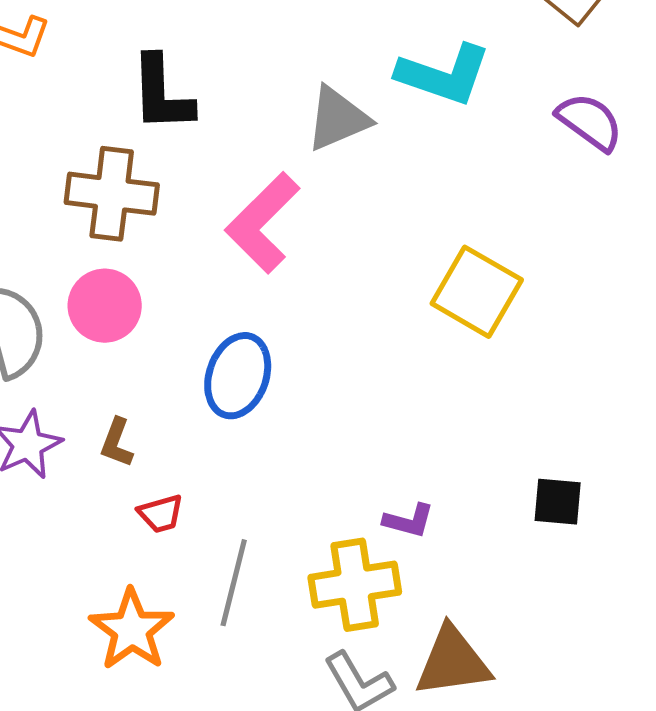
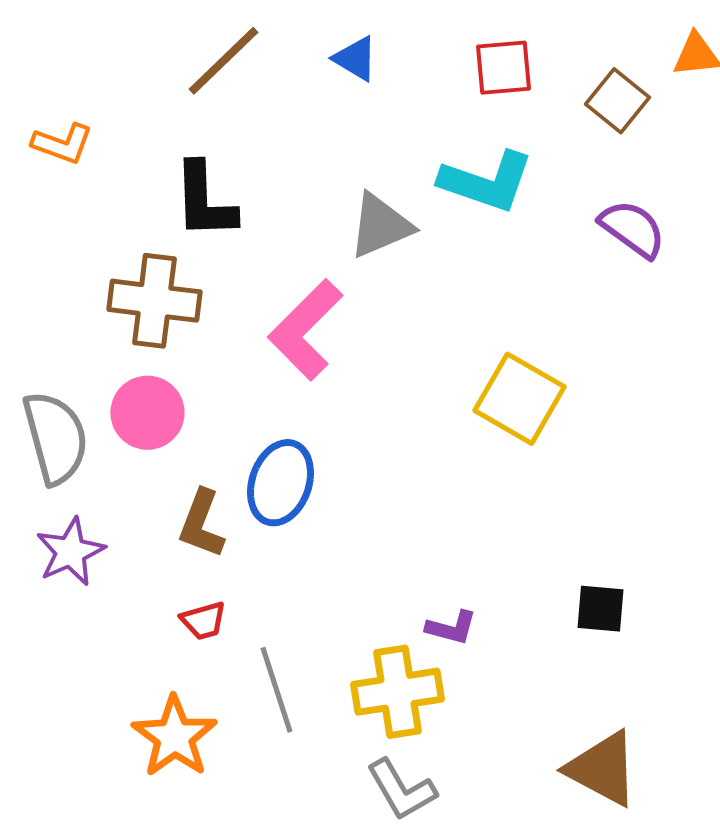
brown L-shape: (117, 443) -> (201, 524), moved, size x1.4
gray line: (234, 583) -> (276, 690), turned -32
brown triangle: (453, 662) -> (602, 769), moved, turned 36

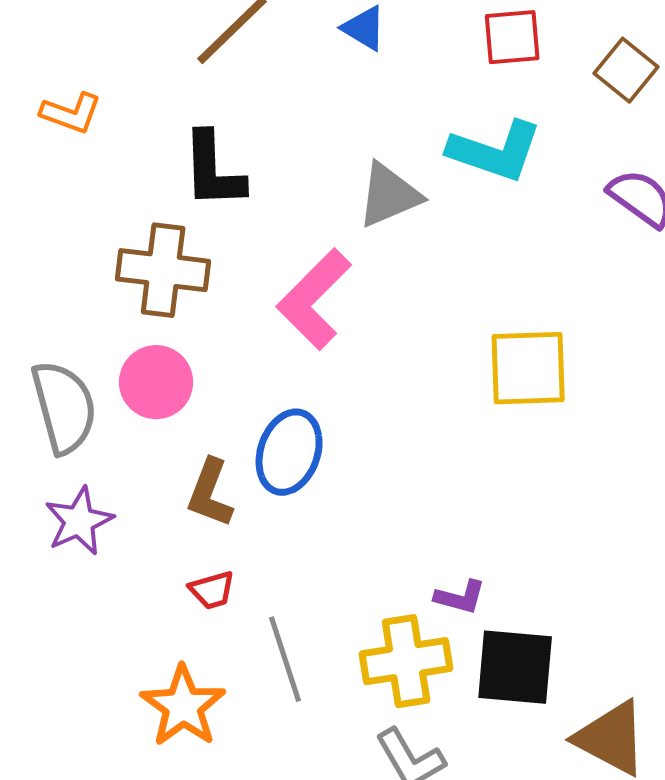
yellow square: (519, 399) -> (528, 368), turned -32
black square: (600, 609) -> (515, 667), moved, size x1.6

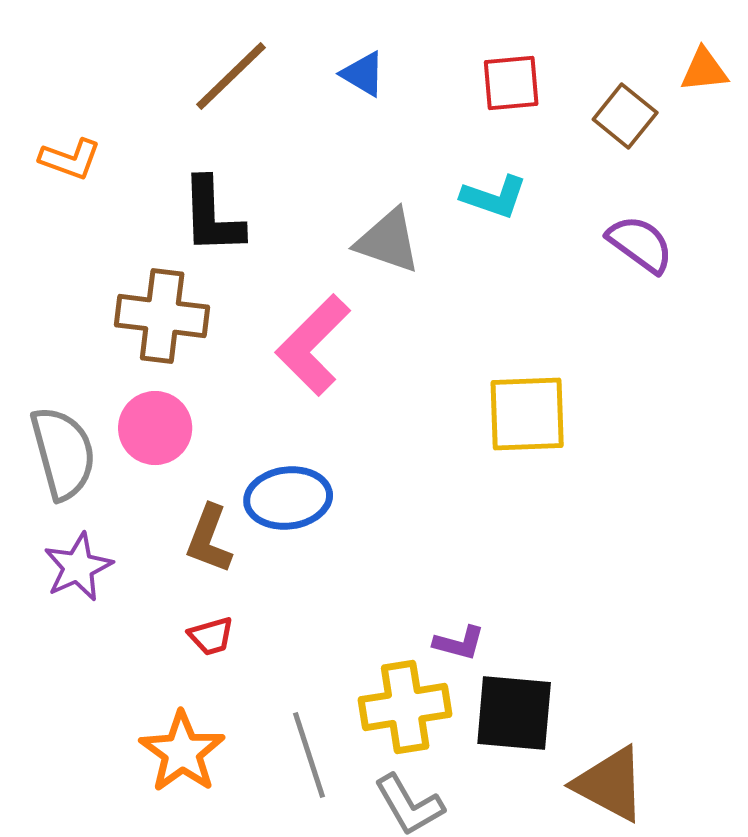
cyan L-shape: (495, 151) -> (494, 197), size x0.7
gray triangle: (389, 195) -> (388, 241), turned 42
blue ellipse: (289, 452) -> (288, 498), turned 64
gray line: (285, 659) -> (309, 755), moved

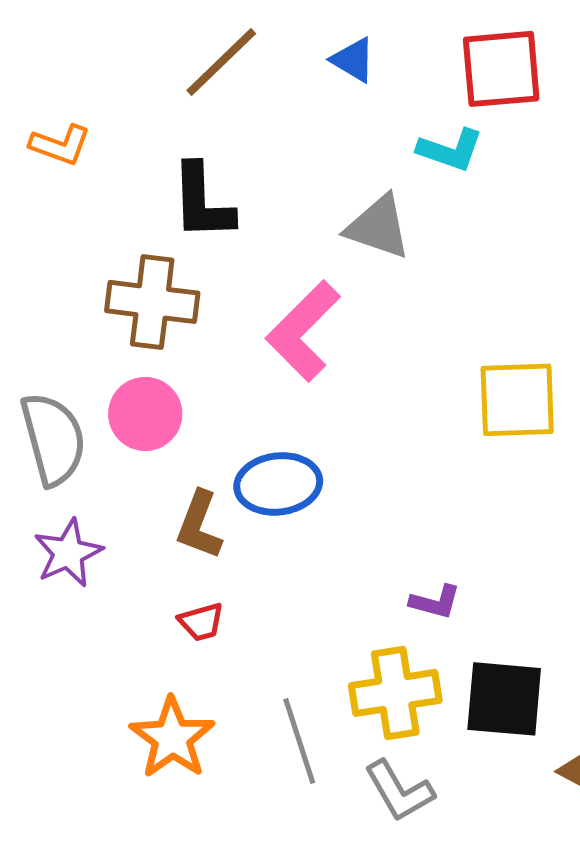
red square: (511, 83) -> (501, 69), size x1.4
cyan L-shape: (494, 197) -> (450, 150), moved
purple L-shape: (459, 643) -> (435, 602), moved

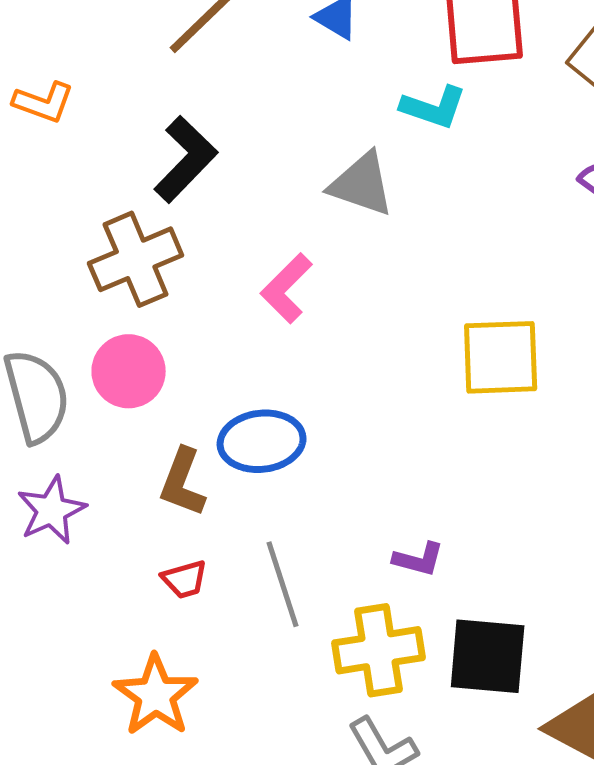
black L-shape: (202, 202) -> (186, 159), turned -134
brown cross: (152, 302) -> (136, 259), turned -30
pink L-shape: (303, 331) -> (287, 288), size x0.7
gray line: (299, 741) -> (283, 584), moved

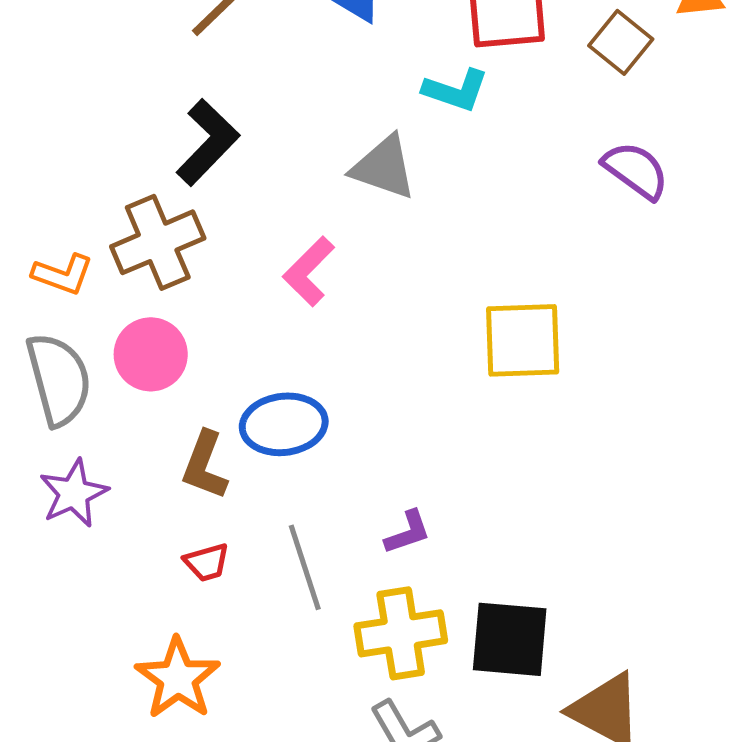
orange L-shape: (44, 102) -> (63, 274), moved
purple L-shape: (419, 559) -> (408, 532), moved, turned -34

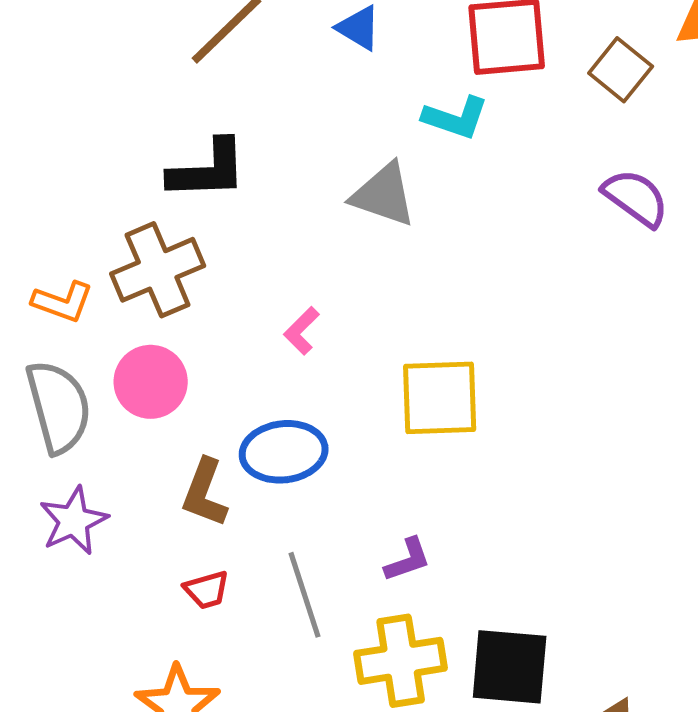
black L-shape: (208, 142) -> (208, 170), turned 44
pink L-shape: (309, 271) -> (302, 331), moved, size x0.7
yellow square: (523, 340) -> (440, 398), moved

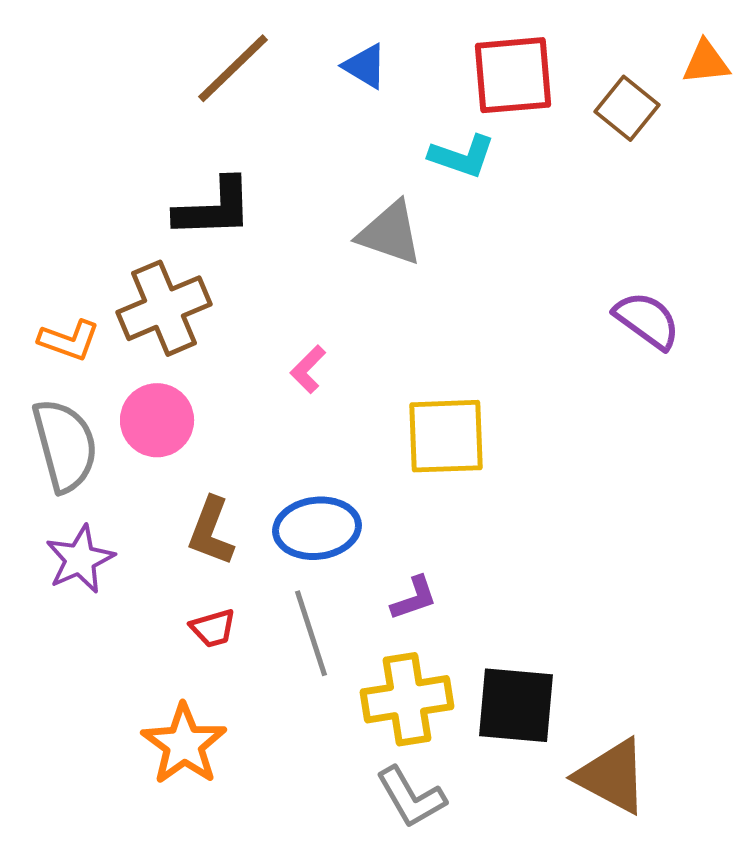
purple semicircle: (636, 198) -> (647, 320), moved
blue ellipse: (284, 452) -> (317, 528), moved

